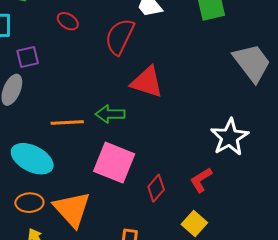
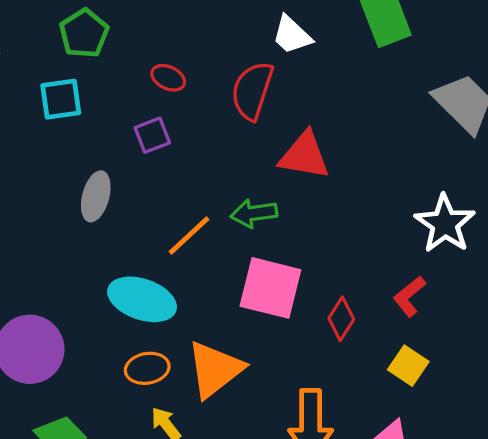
purple square: (28, 57) -> (152, 135), moved
orange line: (67, 123) -> (189, 236), turned -32
orange triangle: (72, 209) -> (215, 369), turned 42

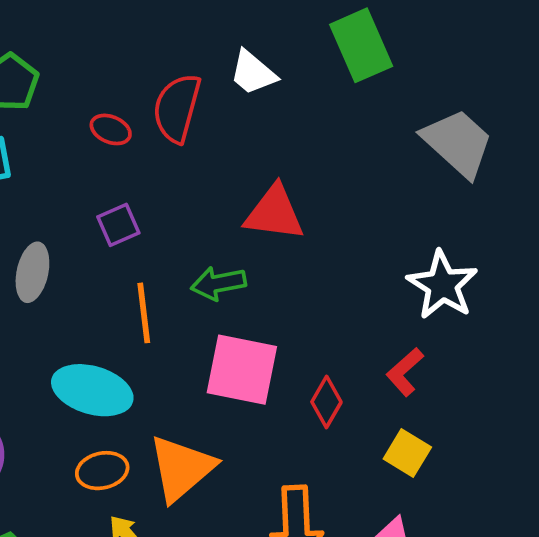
red semicircle: (252, 91) -> (177, 108), moved
purple square: (152, 135) -> (118, 225), moved
orange line: (189, 236) -> (144, 313), turned -51

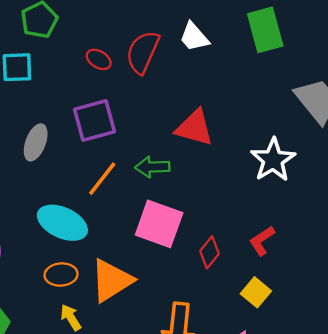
purple square: (118, 225) -> (94, 121), size x1.6
white star: (442, 285) -> (273, 160), moved
orange line: (144, 313) -> (102, 179), turned 36

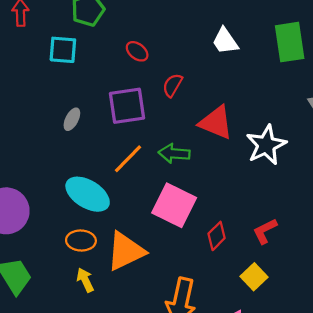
red semicircle: (143, 52) -> (172, 85), moved, size x0.6
gray ellipse: (36, 142) -> (72, 119), size x0.7
white star: (273, 160) -> (266, 145), moved

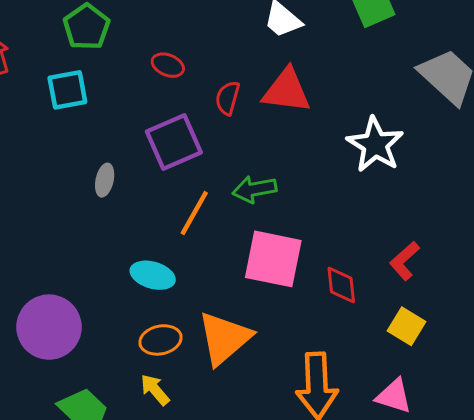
red triangle: (216, 123) -> (287, 91), moved
cyan ellipse: (88, 194) -> (153, 275), size x0.7
red diamond: (217, 236) -> (341, 285), turned -36
yellow arrow: (85, 280) -> (155, 390), moved

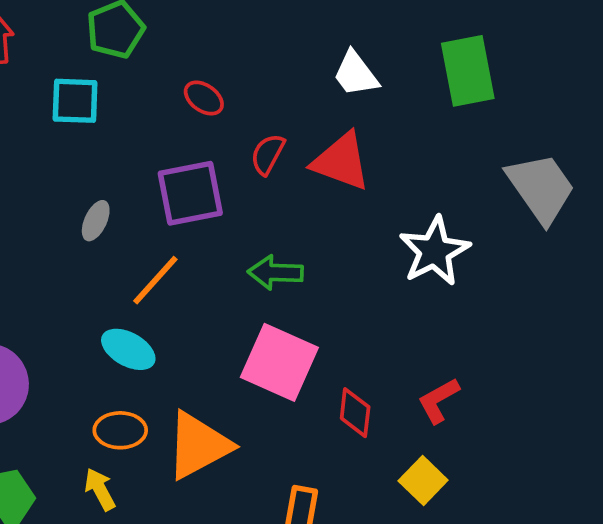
orange line: (194, 213) -> (155, 280), moved

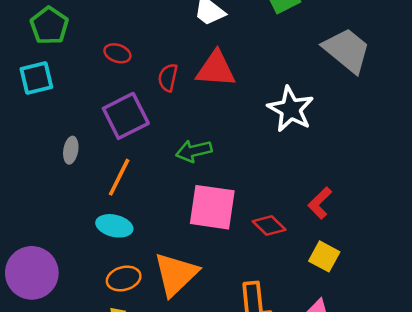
red diamond: (355, 413) -> (269, 226), turned -36

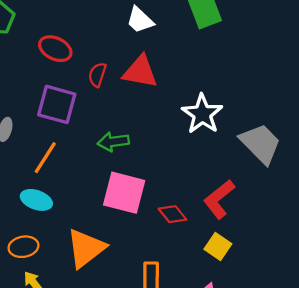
gray trapezoid: (347, 50) -> (261, 144), moved
red ellipse: (117, 53) -> (55, 49), size x1.4
purple square: (126, 116) -> (57, 104), turned 36
red L-shape: (320, 203) -> (219, 199), size x1.4
orange ellipse: (124, 278) -> (23, 247), moved

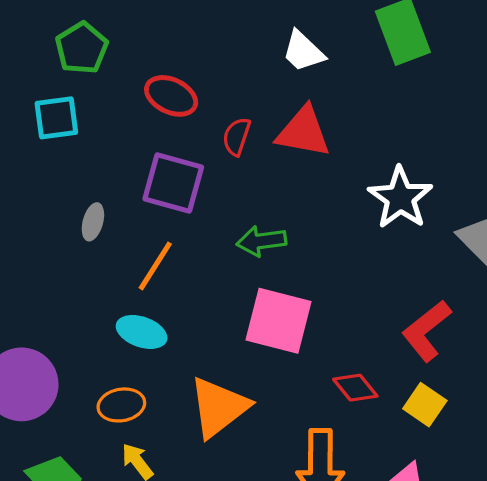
red diamond: (172, 214) -> (355, 388), moved

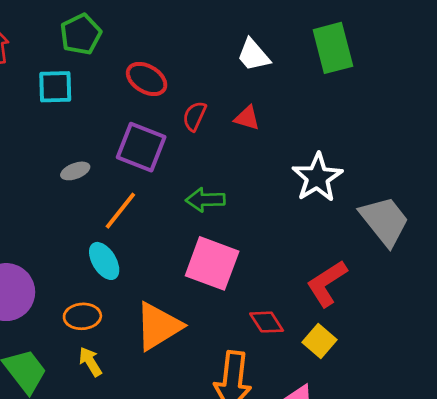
red triangle: (303, 132) -> (247, 118), size x0.6
gray ellipse: (93, 222) -> (75, 171), turned 48
cyan ellipse: (142, 332) -> (104, 261), turned 33

